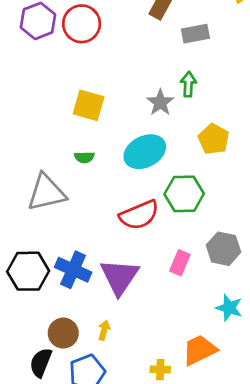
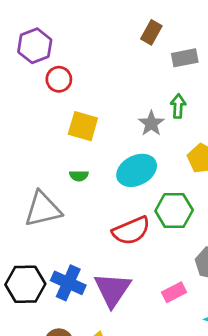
red circle: (82, 24) -> (59, 79), moved, size x0.7
pink rectangle: (180, 263) -> (174, 292), moved, turned 40

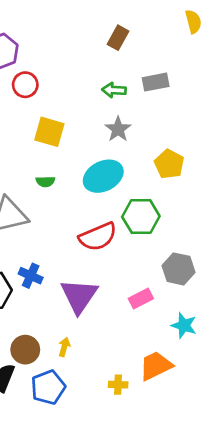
gray rectangle: (185, 58) -> (156, 82), moved
green arrow: (178, 106) -> (114, 90), moved, turned -90
blue cross: (68, 283) -> (31, 276), moved, size x0.7

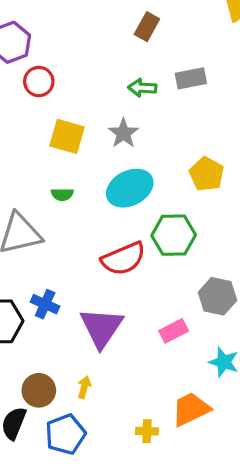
gray star: (118, 129) -> (123, 133), moved

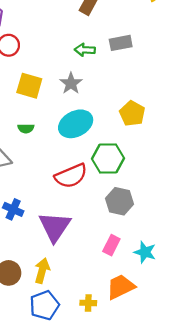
gray hexagon: (218, 296) -> (120, 201), moved
pink rectangle: (174, 331) -> (111, 245), moved, turned -36
yellow arrow: (84, 387) -> (42, 271), size x1.5
blue pentagon: (65, 434) -> (44, 305), moved

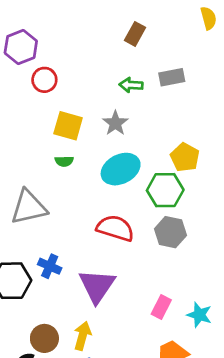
green semicircle: (26, 128) -> (64, 161), moved
green hexagon: (108, 159) -> (165, 190), moved
red semicircle: (71, 176) -> (115, 228), turned -140
gray hexagon: (120, 201) -> (170, 232), moved

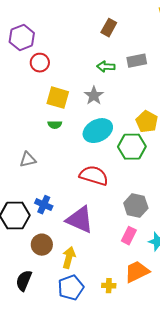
gray triangle: (29, 207) -> (28, 160), size x0.6
gray hexagon: (170, 232) -> (136, 206), moved
purple triangle: (97, 286) -> (80, 220), turned -40
brown circle: (44, 338) -> (42, 245), moved

